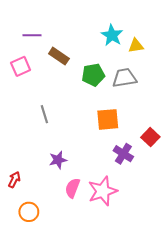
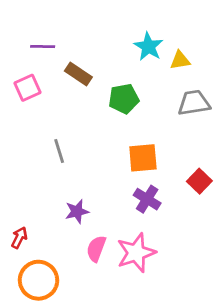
gray trapezoid: (124, 78) -> (194, 103), moved
purple cross: (123, 154) -> (147, 199), moved
orange circle: (29, 212) -> (38, 280), size x1.5

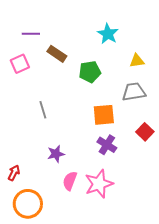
yellow triangle: (180, 60) -> (137, 61), moved
gray trapezoid: (194, 103) -> (134, 92), moved

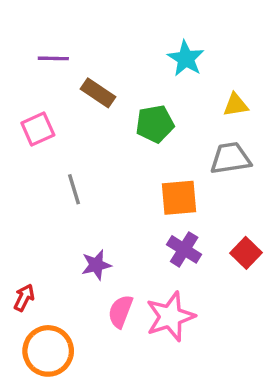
pink square: (20, 64) -> (38, 129), moved
red square: (145, 132) -> (246, 253), moved

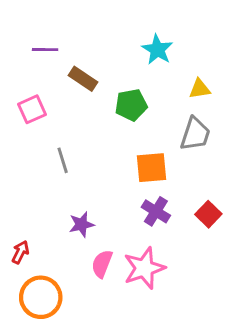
gray trapezoid: (231, 158) -> (195, 134), turned 117

